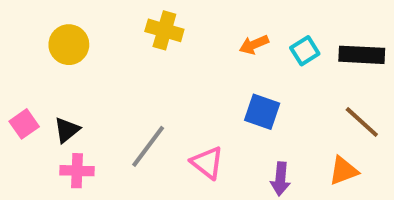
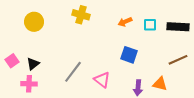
cyan square: (305, 51) -> (150, 25), turned 32
brown line: (362, 122) -> (178, 60), turned -66
pink cross: (77, 171) -> (29, 84), moved
orange triangle: (343, 171) -> (160, 84), moved, turned 35

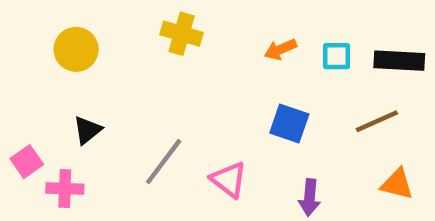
brown line: (178, 60) -> (377, 121), moved
pink square: (12, 61) -> (27, 162), moved
black triangle: (33, 64) -> (87, 130), moved
orange triangle: (160, 84) -> (397, 184), moved

